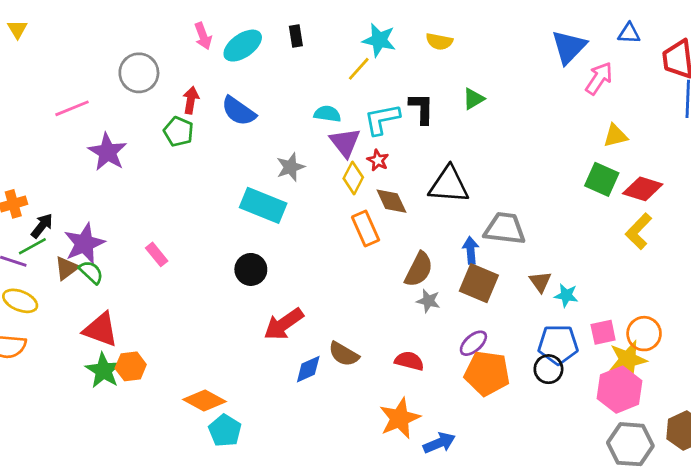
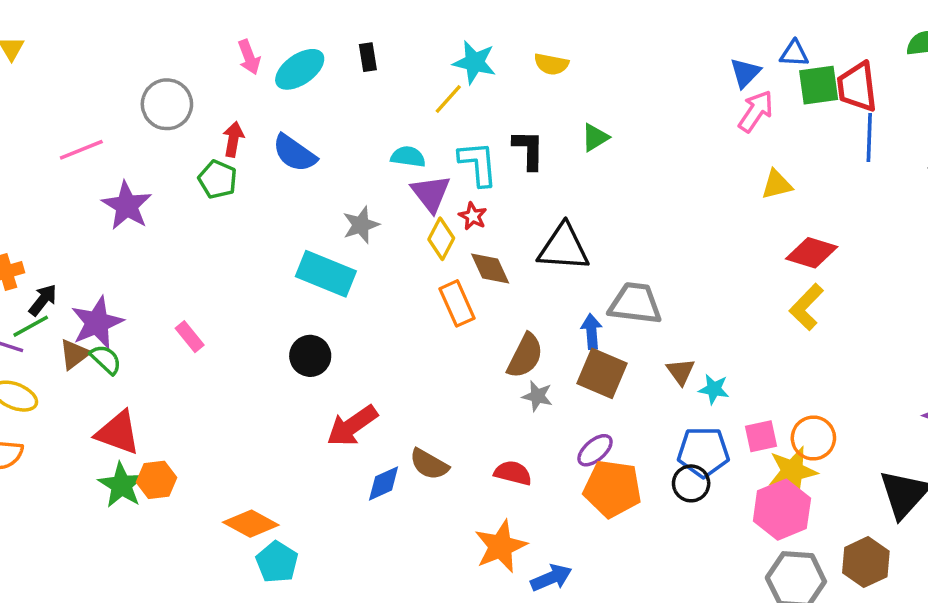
blue triangle: (569, 47) -> (745, 73), moved, size x0.7
cyan L-shape: (382, 119) -> (478, 164), turned 96
green square: (602, 179) -> (819, 85), moved, turned -32

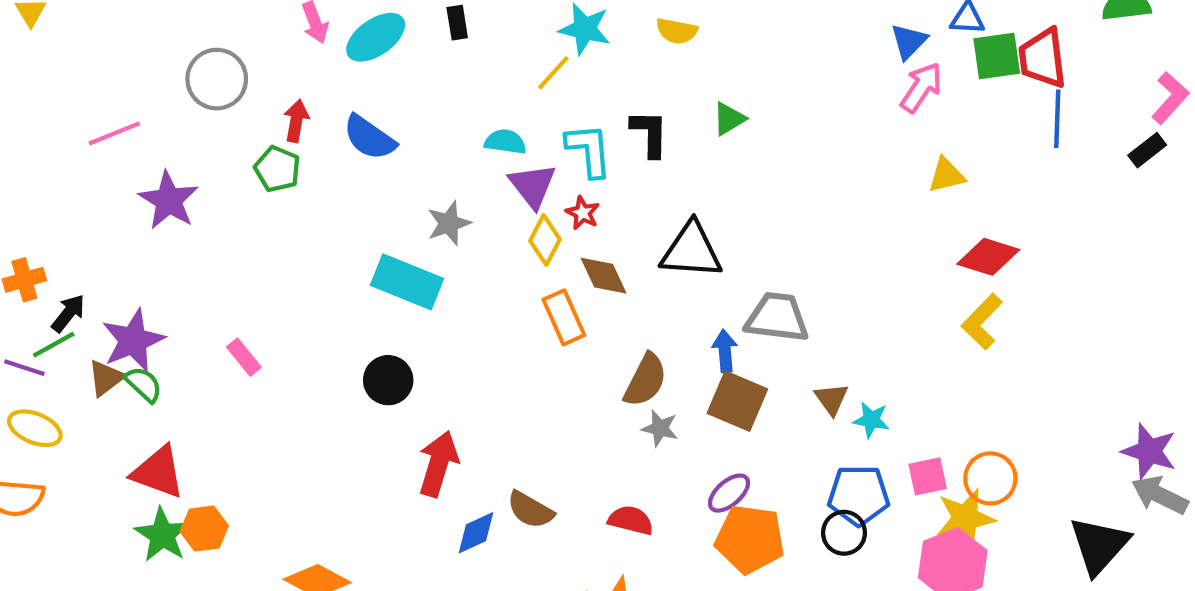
red arrow: (352, 426) -> (438, 464), turned 142

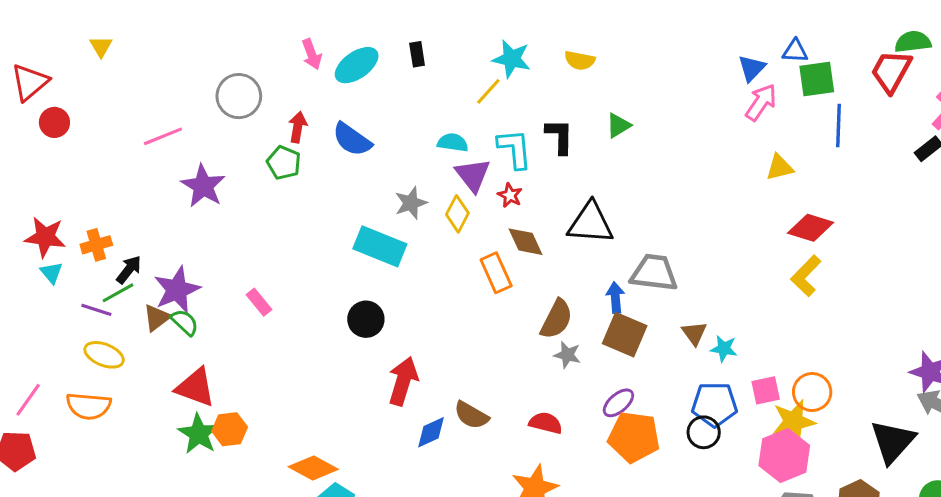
red trapezoid: (1043, 58) -> (891, 71), moved, turned 36
blue line: (1057, 119) -> (838, 126), moved
yellow diamond: (545, 240) -> (457, 214), moved

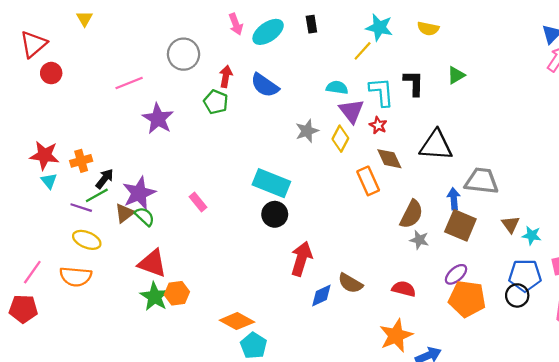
cyan rectangle: (380, 246) -> (271, 183), moved

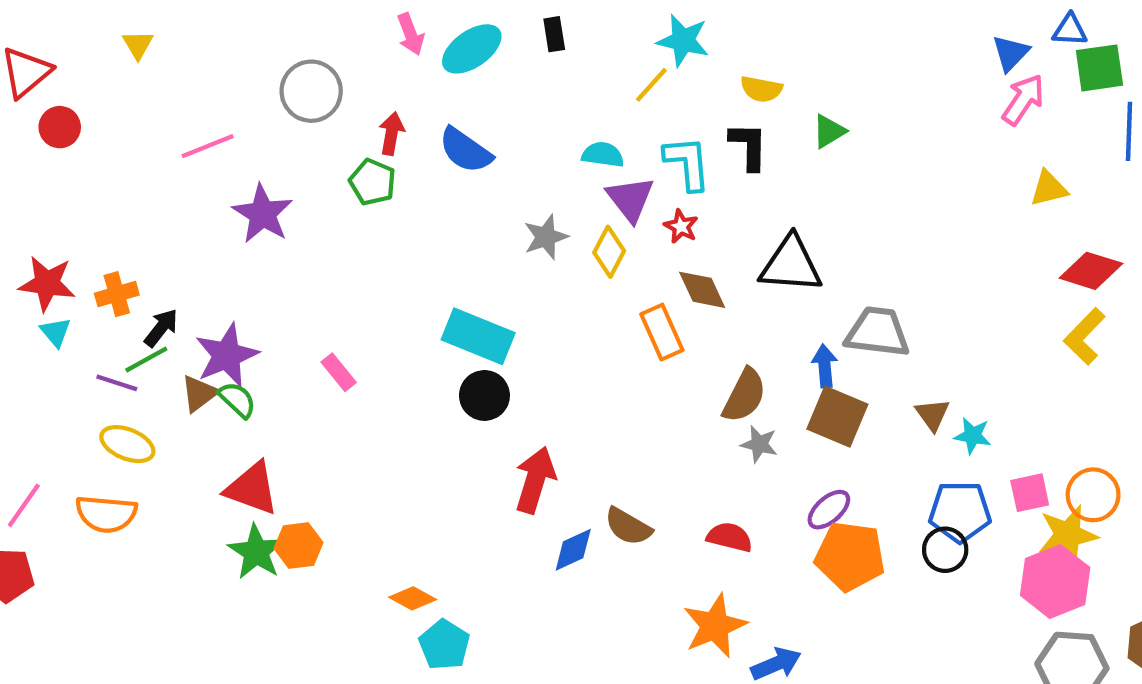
yellow triangle: (85, 19) -> (138, 45), moved
yellow semicircle: (428, 29) -> (761, 89), moved
orange diamond: (237, 321) -> (413, 598), size x0.7

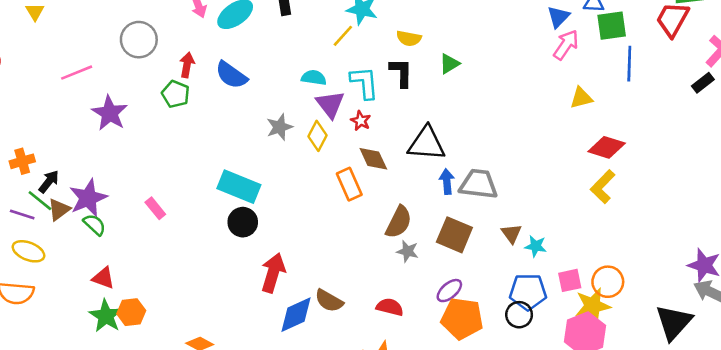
green line: (146, 360) -> (40, 201), turned 68
blue arrow: (825, 366) -> (447, 182), moved
brown triangle: (199, 393) -> (59, 209), moved
red triangle: (252, 488) -> (103, 278), size x0.7
blue diamond: (573, 550) -> (296, 315), size x1.4

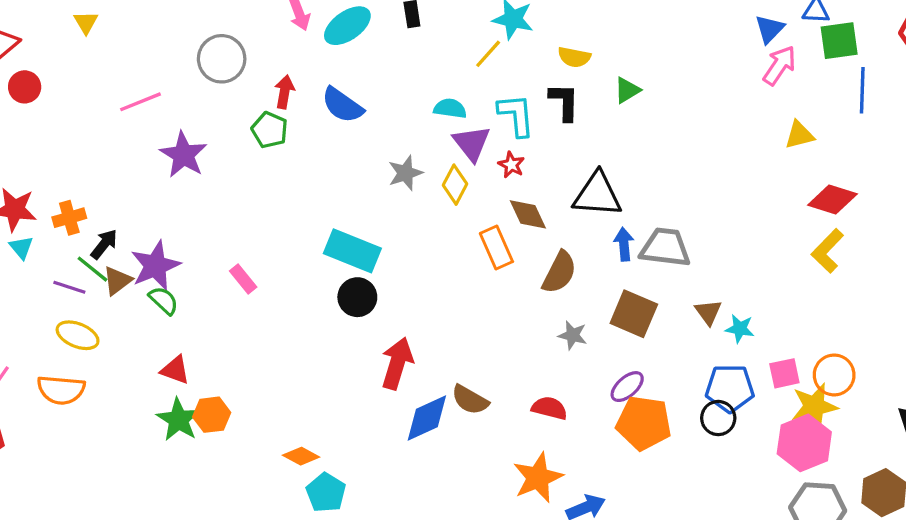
brown semicircle: (399, 222) -> (559, 272), moved

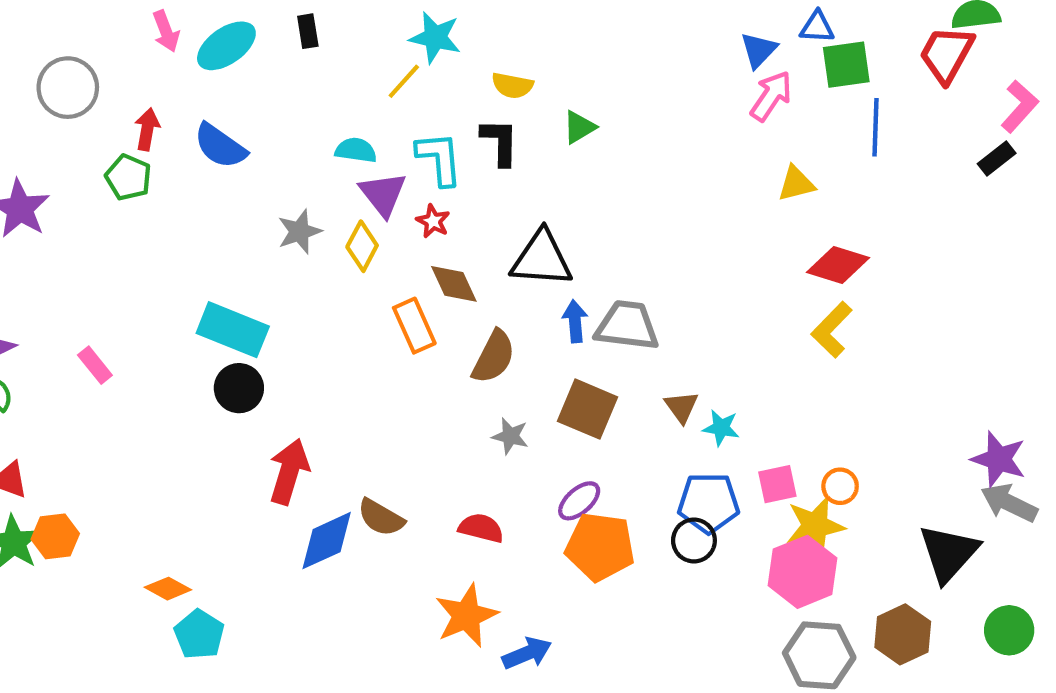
orange circle: (834, 375) -> (840, 486), size x0.7

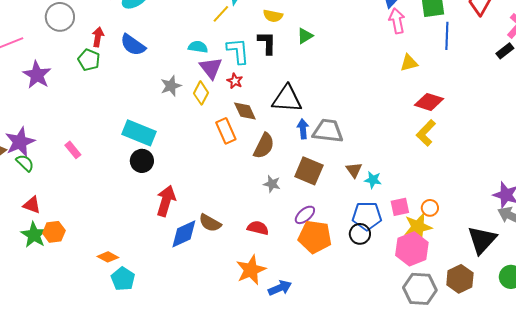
pink arrow: (771, 96) -> (397, 21), turned -45

